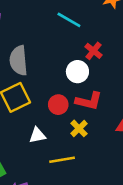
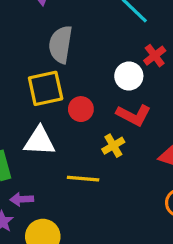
red circle: (58, 105) -> (81, 109), moved
white triangle: (37, 135) -> (40, 141), moved, size x1.5

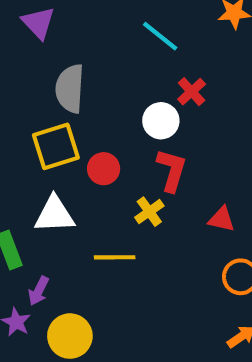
red L-shape: (134, 115) -> (172, 170), turned -96
purple arrow: (22, 199) -> (39, 291), turned -55

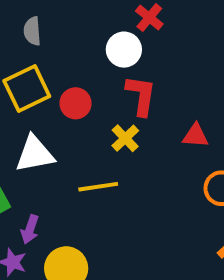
gray semicircle: (70, 89) -> (32, 31), size x0.6

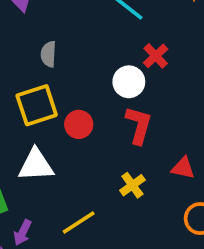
yellow cross: (125, 138) -> (132, 185), moved
yellow line: (98, 187) -> (79, 222), moved, turned -32

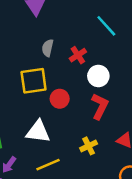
red cross: (156, 56) -> (78, 55), moved
white triangle: (36, 165) -> (38, 132), moved

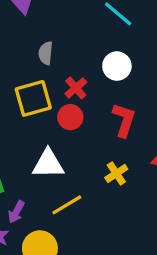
red cross: (78, 55) -> (76, 88), moved
white circle: (98, 76) -> (117, 66), moved

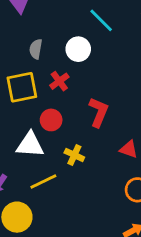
white circle: (117, 66) -> (78, 49), moved
red circle: (70, 117) -> (51, 120), moved
yellow cross: (116, 173) -> (74, 155), moved, turned -36

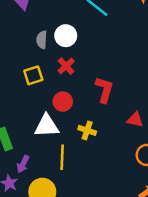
white circle: (78, 49) -> (66, 36), moved
yellow square: (22, 87) -> (33, 75), size x0.7
yellow line: (43, 182) -> (62, 157), turned -55

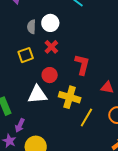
yellow cross: (87, 130) -> (70, 97), size x1.5
yellow line: (62, 157) -> (86, 117), moved, turned 30

